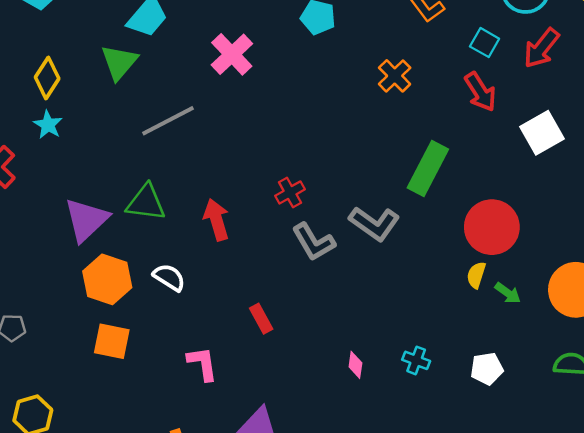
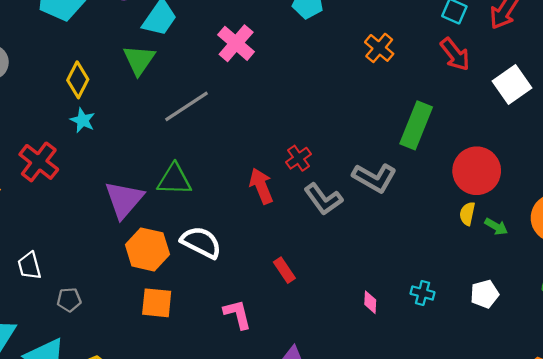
red arrow: (216, 220) -> (261, 186), moved
white semicircle: (169, 277) -> (201, 242), size x1.4

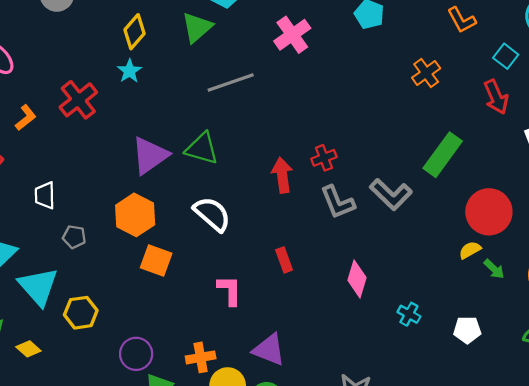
yellow semicircle: (467, 214) -> (470, 250), turned 35
orange hexagon: (147, 249) -> (135, 215), moved
pink diamond: (370, 302) -> (357, 279), moved, size x1.6

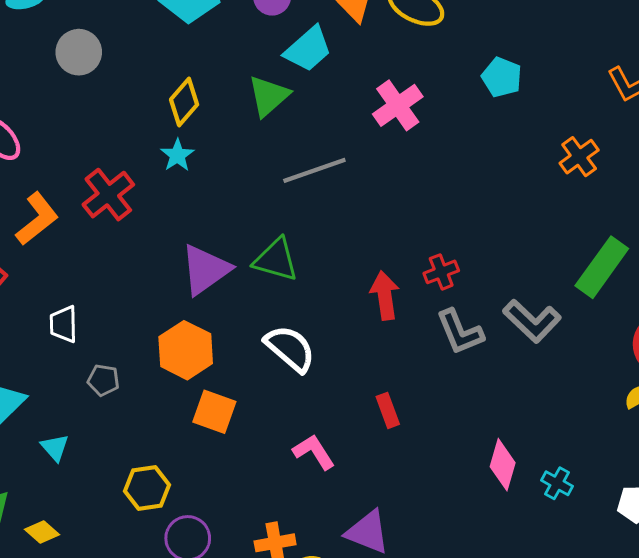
orange L-shape: (26, 118) -> (37, 219), size x1.5
pink diamond: (357, 279) -> (503, 465), moved
cyan triangle: (38, 286) -> (55, 448), size x0.5
pink L-shape: (229, 290) -> (314, 452), turned -32
yellow hexagon: (81, 313) -> (147, 488), moved

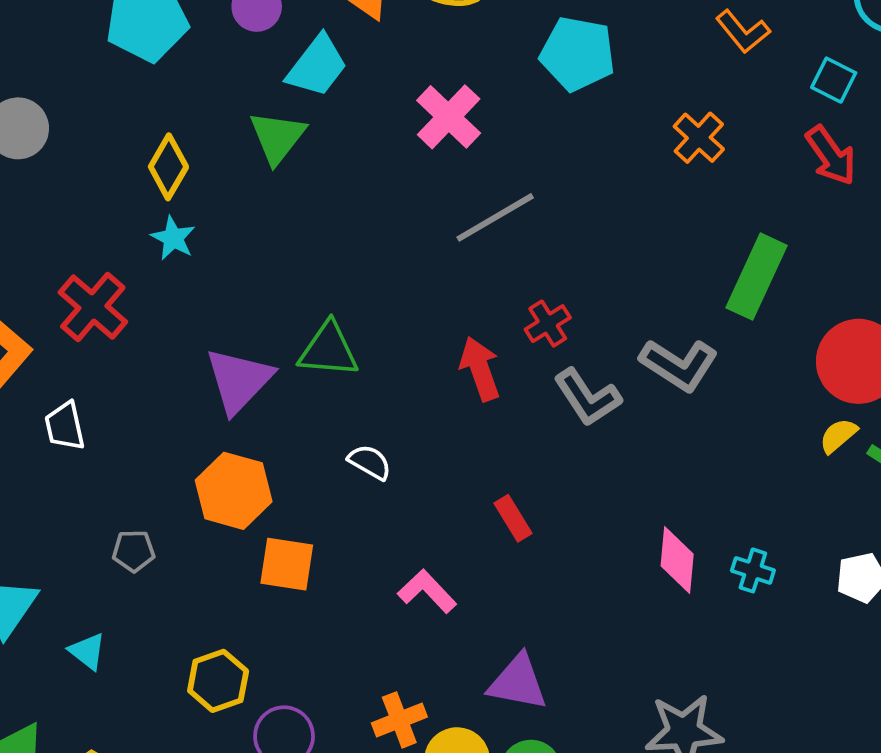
cyan pentagon: (502, 77) -> (577, 54), size x1.4
gray line: (314, 170) -> (495, 217), moved
white trapezoid: (64, 324) -> (65, 426), moved
white semicircle: (290, 349) -> (370, 462), size x0.6

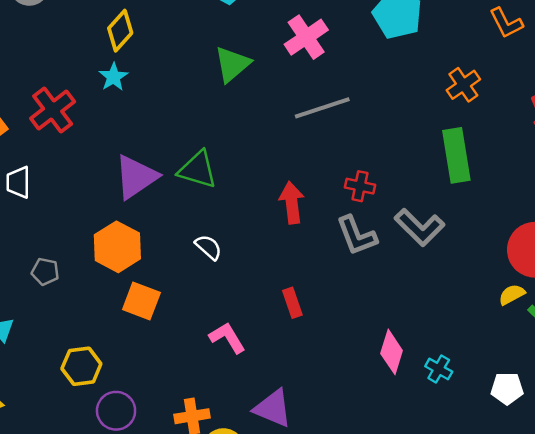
green triangle: (277, 137) -> (232, 64), moved
green rectangle: (757, 277) -> (456, 155), moved, turned -46
red cross: (548, 324) -> (360, 186), moved, turned 32

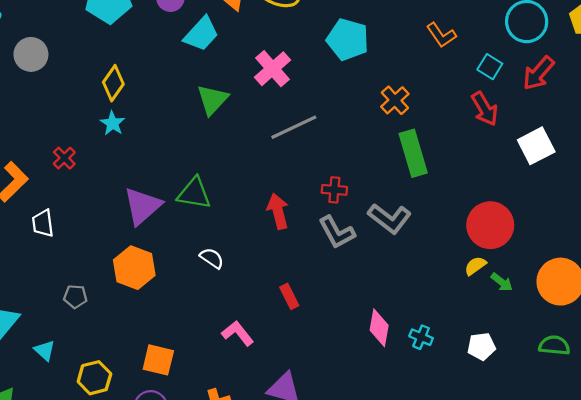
orange cross: (463, 85) -> (395, 100), moved
red cross: (53, 110) -> (64, 158), size x0.6
orange square: (141, 301) -> (158, 360), moved
yellow hexagon: (81, 366) -> (94, 378), moved

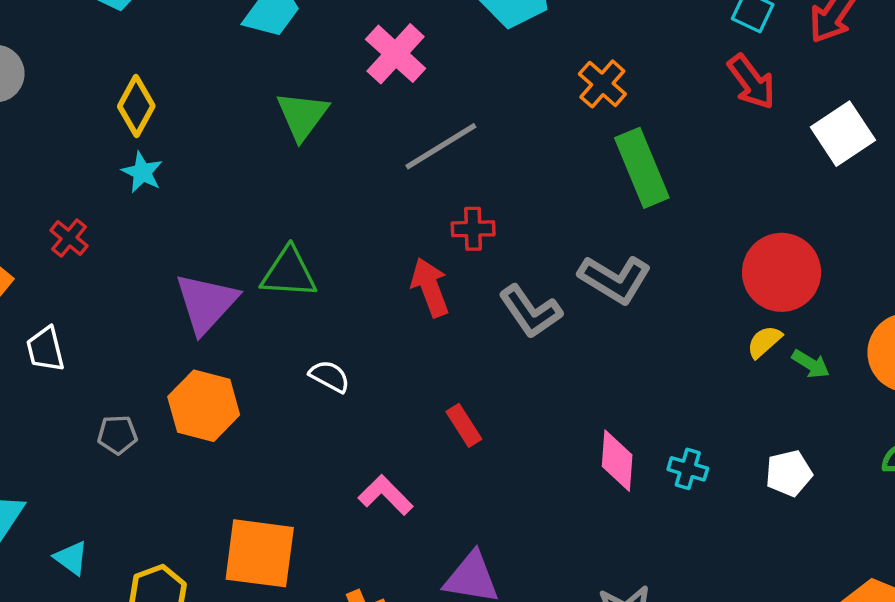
red cross: (334, 190) -> (473, 229), moved
gray pentagon: (75, 296) -> (117, 435), moved
orange square: (158, 360) -> (260, 553), size x1.4

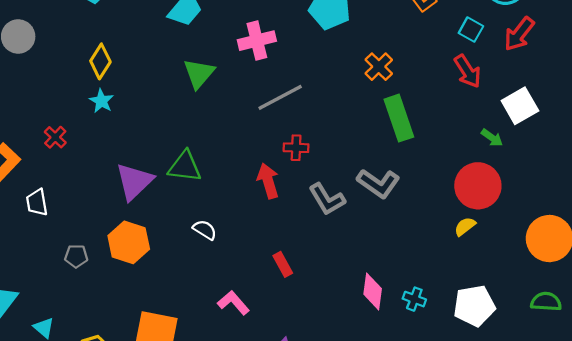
pink cross: (396, 54) -> (257, 41), turned 30
green arrow: (811, 364) -> (492, 138), moved
white pentagon: (789, 473) -> (474, 306), size x1.5

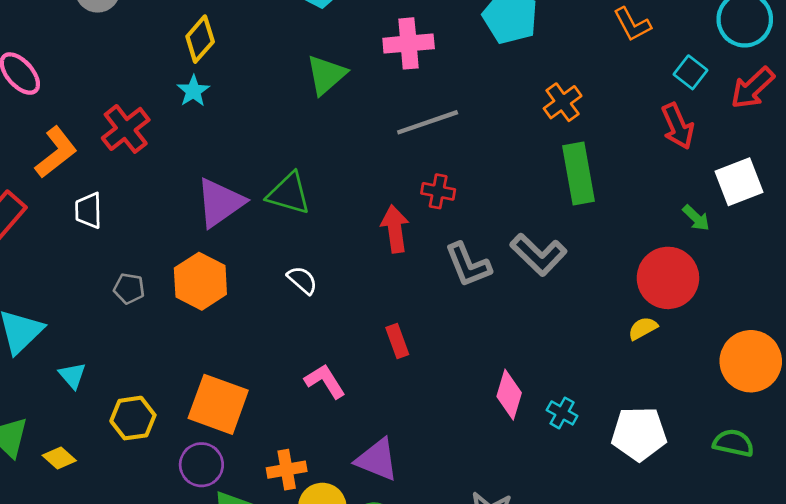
red cross: (55, 137) -> (126, 129), size x1.6

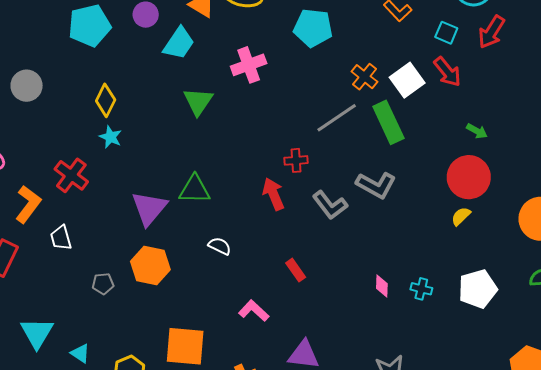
gray line: (428, 122) -> (337, 118), moved
white square: (739, 182) -> (407, 80), moved
pink diamond: (509, 395) -> (382, 286), size x0.7

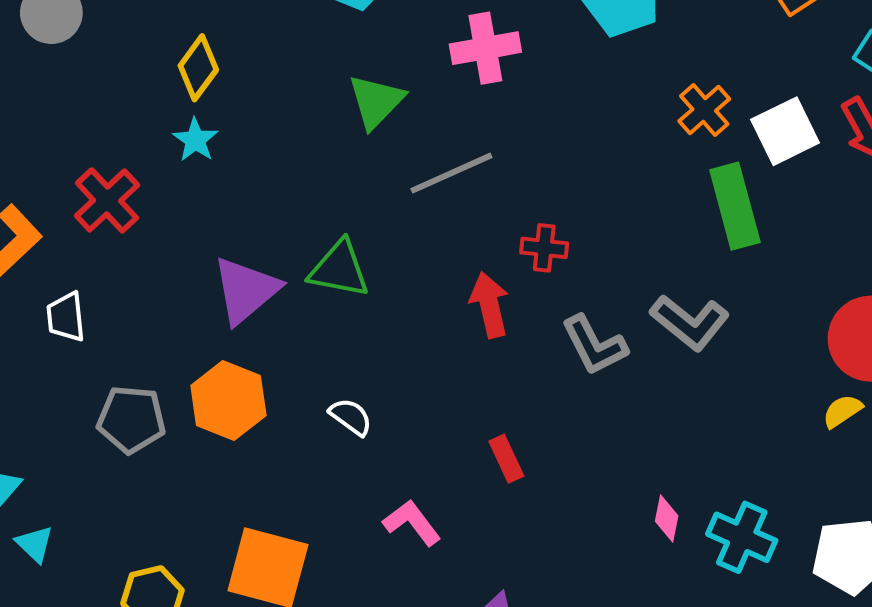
gray line: (337, 118) -> (451, 173), moved
white semicircle: (220, 246) -> (351, 417), moved
gray pentagon: (103, 284) -> (131, 419), size x1.6
cyan cross: (421, 289) -> (742, 537), size x1.6
cyan triangle: (80, 353) -> (35, 544), moved

